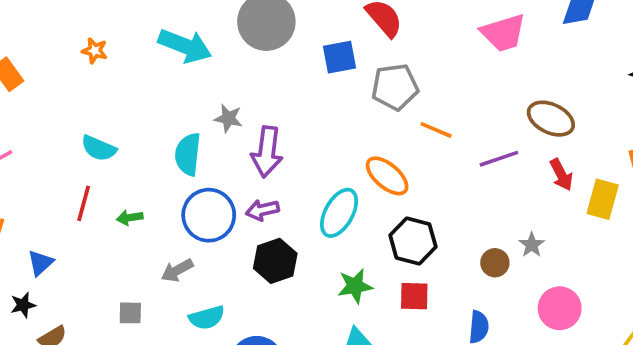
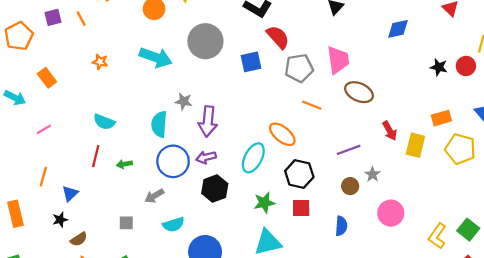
pink trapezoid: (503, 33) -> (338, 60), moved, turned -80
gray pentagon: (395, 87) -> (299, 68), moved
brown ellipse: (551, 119) -> (359, 92), moved
purple line: (499, 159) -> (349, 150), moved

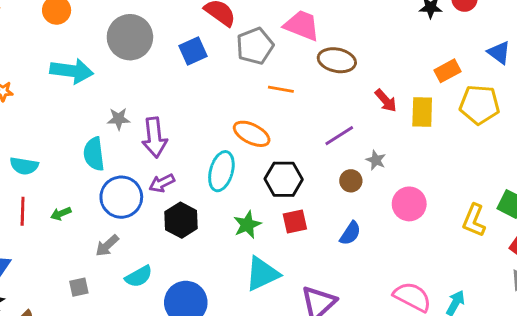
pink trapezoid: (338, 60) -> (302, 25), turned -48
blue semicircle: (341, 226) -> (350, 233), turned 42

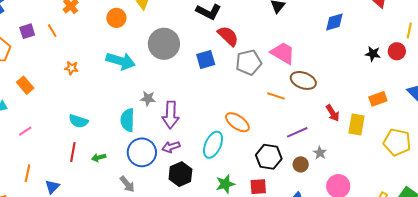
orange line: (281, 89) -> (276, 96), moved
yellow pentagon: (480, 105) -> (397, 142), moved
black hexagon: (284, 179) -> (269, 157), moved
gray arrow: (107, 246) -> (127, 184), turned -96

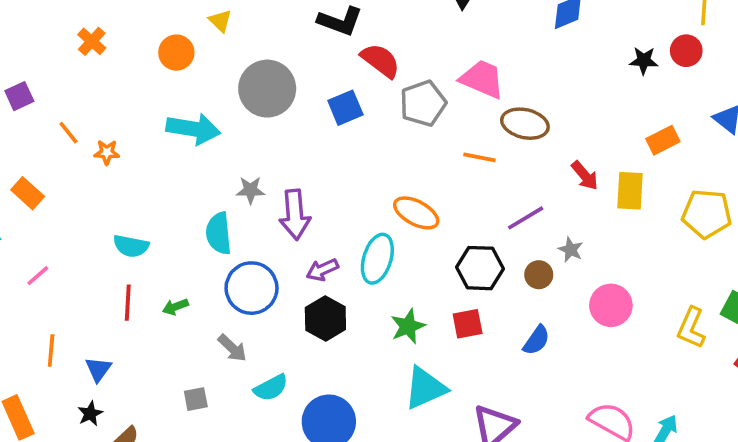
orange line: (52, 31) -> (68, 133), moved
purple arrow: (171, 147) -> (322, 270), moved

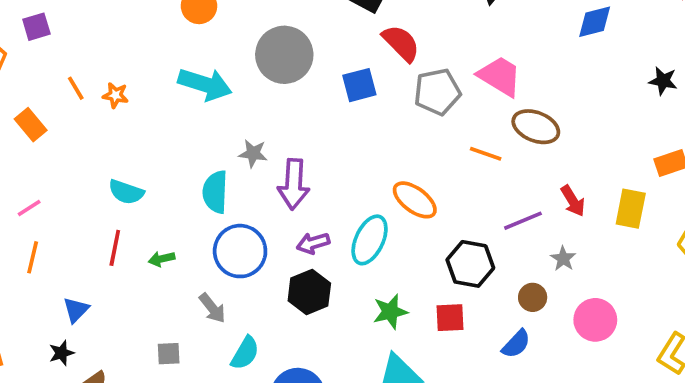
orange line: (68, 133) -> (76, 88), moved
red arrow: (585, 176) -> (573, 201), moved
brown circle: (539, 275) -> (533, 297), moved
orange line: (51, 351) -> (33, 257), moved
cyan semicircle: (271, 388) -> (245, 353), turned -40

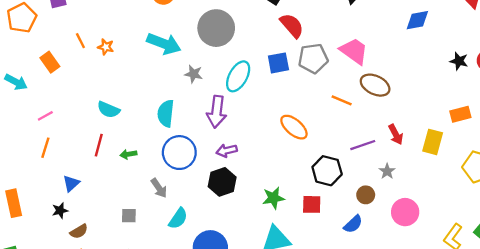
blue square: (359, 85) -> (278, 63), moved
gray star: (253, 153) -> (194, 74), moved
cyan ellipse: (370, 240) -> (238, 76), moved

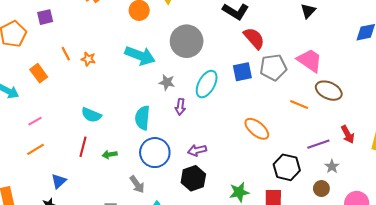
purple arrow: (217, 112) -> (180, 107), moved, size x0.6
orange line: (45, 148) -> (36, 149), turned 42
gray star: (387, 171) -> (332, 166), moved

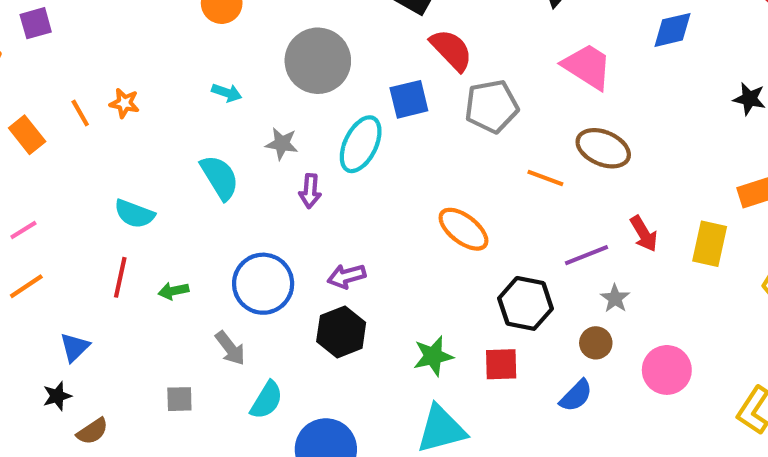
orange line: (66, 54) -> (80, 113), moved
cyan arrow: (140, 56) -> (227, 93), size x0.5
pink trapezoid: (310, 60) -> (587, 66), moved
blue square: (242, 72) -> (409, 99), moved
cyan semicircle: (142, 118) -> (220, 177), moved, turned 145

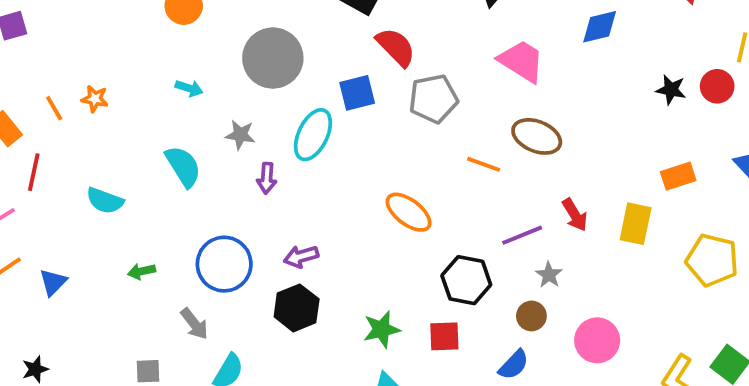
red line: (120, 277) -> (34, 172), moved
blue triangle: (75, 347) -> (53, 282), moved

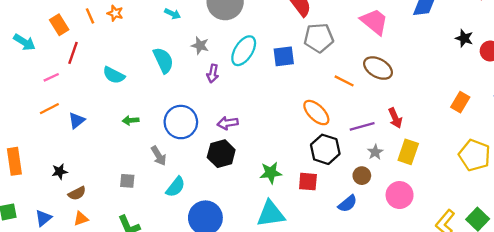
black star: (671, 90) -> (464, 38), moved
blue square: (357, 93) -> (284, 56), moved
orange rectangle: (678, 176) -> (460, 102), turned -48
orange ellipse: (409, 212) -> (316, 113), moved
yellow rectangle: (636, 224) -> (408, 152), moved

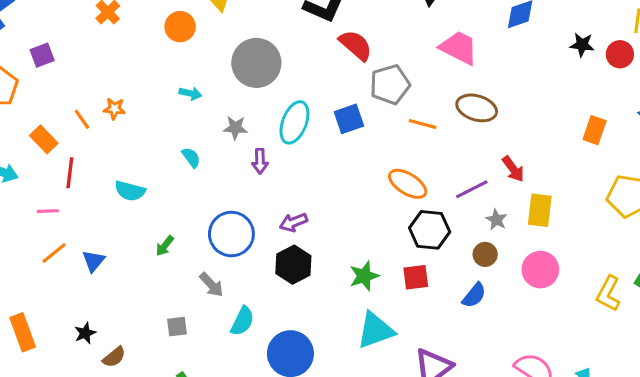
cyan semicircle: (163, 60) -> (191, 157), size x0.6
pink line: (51, 77) -> (48, 211), turned 35
orange line: (344, 81) -> (423, 124), moved
green arrow: (131, 120) -> (165, 246), turned -35

